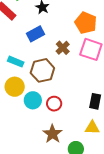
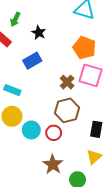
brown cross: (63, 48) -> (67, 82), moved
brown hexagon: (42, 70) -> (67, 110), moved
yellow triangle: (92, 128) -> (94, 157), turned -42

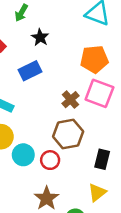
green arrow: (15, 19) -> (21, 13), moved
orange pentagon: (84, 48) -> (94, 59), turned -30

